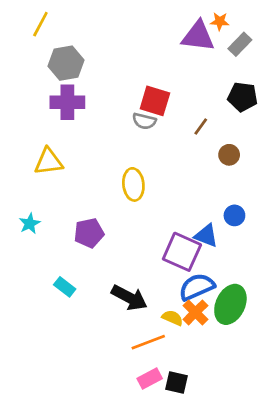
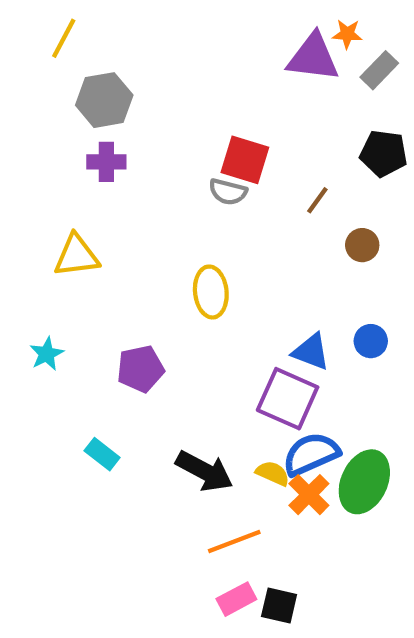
purple cross: (67, 102) -> (106, 162), size x0.7
blue triangle: (206, 236) -> (311, 352), moved
yellow semicircle: (172, 318) -> (273, 473), moved

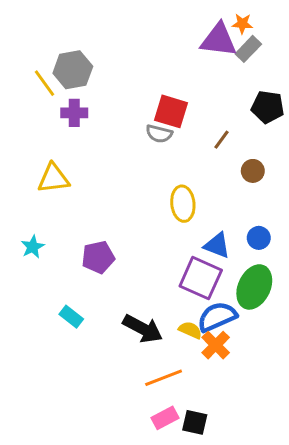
yellow line: (64, 38) -> (45, 83), moved, turned -64
gray rectangle: (379, 70) -> (248, 49), moved
yellow ellipse: (211, 292) -> (183, 204), moved
green ellipse: (364, 482) -> (254, 287), moved

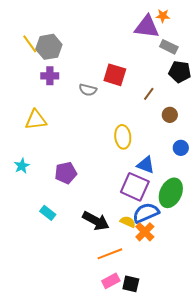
gray rectangle: (248, 49) -> (169, 47), moved, turned 72
yellow line: (45, 83) -> (30, 44), moved
gray semicircle: (159, 134) -> (88, 90), moved
blue circle: (259, 238) -> (181, 148), moved

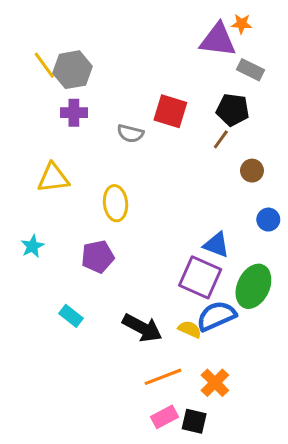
black pentagon: (180, 72) -> (233, 110), moved
yellow ellipse: (123, 137) -> (116, 203), moved
orange cross: (145, 232) -> (215, 383), moved

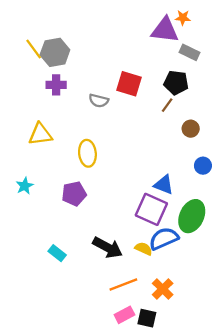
cyan rectangle: (71, 316) -> (57, 253), moved

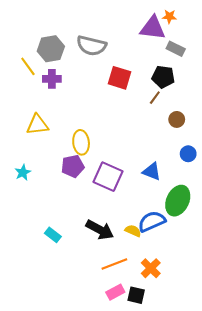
yellow line: (34, 49) -> (28, 66), moved
gray semicircle: (99, 101) -> (91, 46), moved, size x1.6
purple pentagon: (74, 194) -> (73, 166), moved
purple square: (151, 209) -> (108, 177), moved

